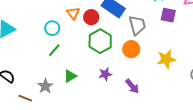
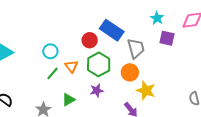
orange triangle: (73, 13) -> (72, 66), moved
yellow star: (166, 59) -> (146, 91), moved, turned 30
purple star: (105, 74) -> (97, 91), moved

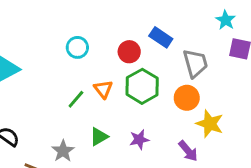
blue rectangle: (112, 30) -> (161, 37), size x0.7
cyan circle: (50, 51) -> (77, 47), moved
purple star: (97, 91) -> (139, 139), moved

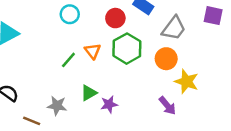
gray trapezoid: (195, 63) -> (174, 28), turned 52
purple star: (139, 139) -> (109, 104), moved
gray star: (63, 151) -> (57, 106), turned -30

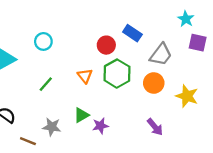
cyan circle: (70, 14) -> (43, 41), moved
green line: (68, 60) -> (46, 84), moved
yellow star: (186, 82) -> (187, 96), moved

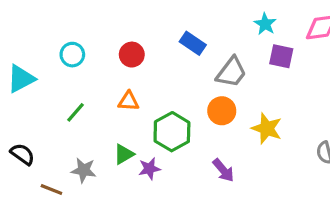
red circle: (106, 45) -> (132, 55), moved
green hexagon: (117, 74) -> (172, 132), moved
orange triangle: (85, 76) -> (129, 101), turned -49

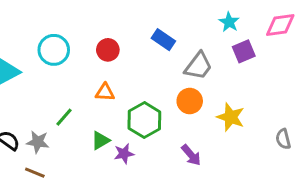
cyan circle: (72, 55) -> (54, 50), size x1.4
purple square: (281, 56) -> (244, 51), turned -35
green line: (76, 112) -> (64, 117), moved
gray star: (84, 170) -> (38, 142), moved

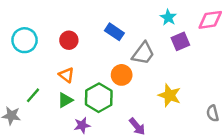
orange triangle: (105, 92) -> (66, 75), turned 35
orange circle: (190, 101) -> (122, 75), moved
green triangle: (101, 140) -> (65, 100), moved

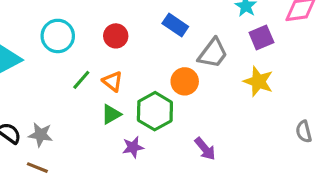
green line: (33, 95) -> (81, 80), moved
yellow star: (170, 95) -> (258, 81), moved

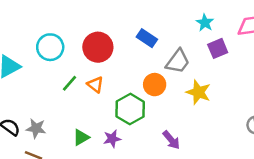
red circle: (116, 36) -> (98, 47), size x1.5
yellow star: (258, 81) -> (198, 92), moved
green triangle: (111, 114) -> (81, 137), moved

